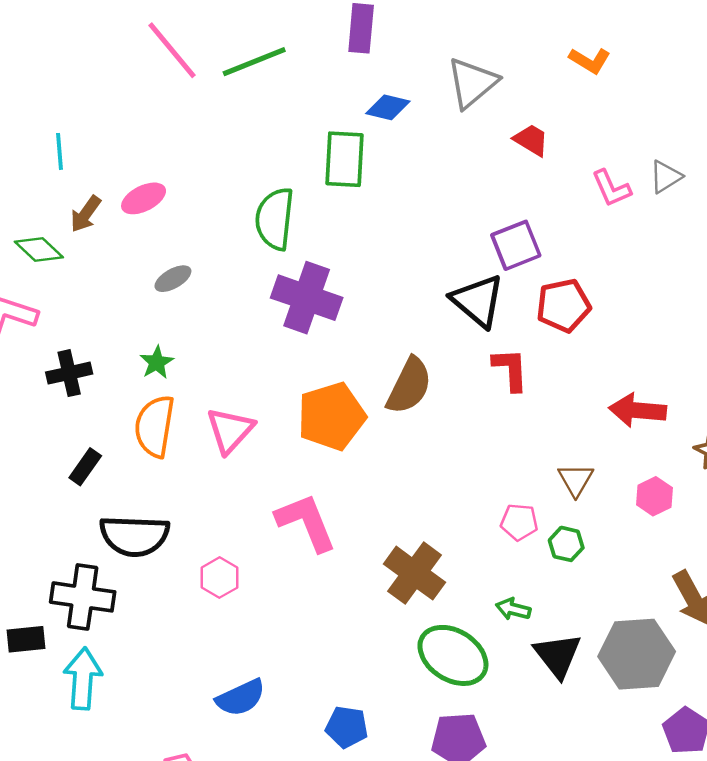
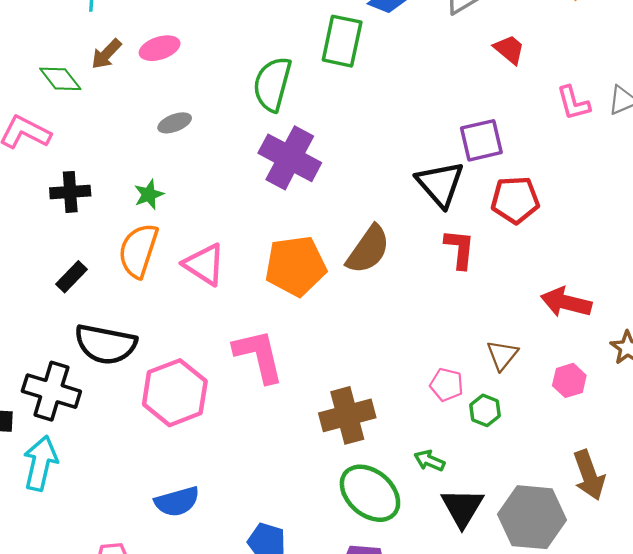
pink triangle: (230, 430) -> (204, 264), turned -48
brown cross: (414, 573) -> (347, 415), turned 30
pink hexagon: (219, 578) -> (175, 393), size x1.8

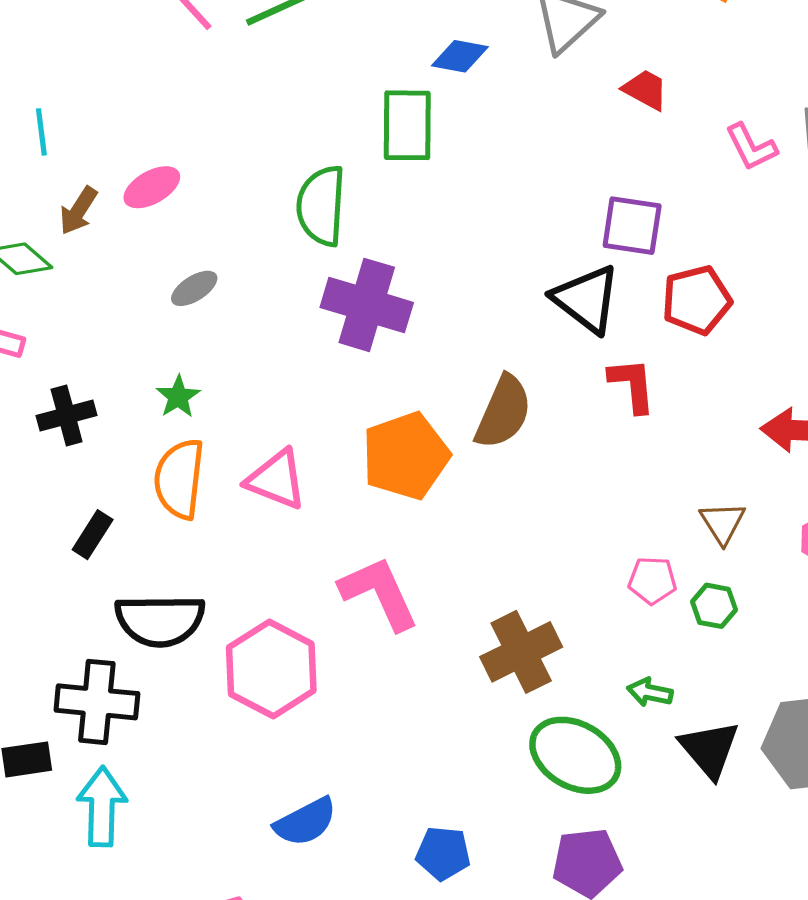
purple square: (481, 140) -> (632, 226), turned 33

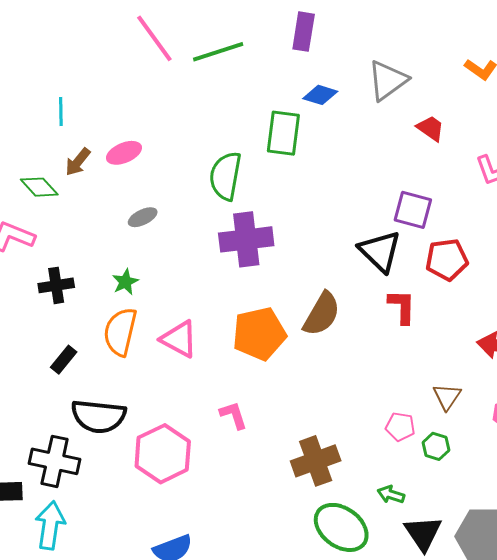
purple cross: (367, 305) -> (246, 239), turned -30
pink L-shape: (379, 593) -> (234, 415), size x0.6

